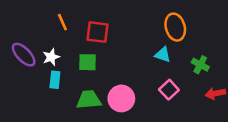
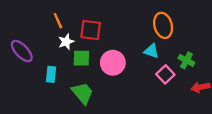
white star: (51, 57) -> (66, 42), moved
pink square: (169, 90) -> (165, 74), moved
pink circle: (121, 98) -> (113, 63), moved
green trapezoid: (89, 100) -> (82, 93), turned 55

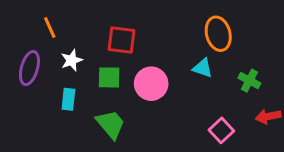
orange line: (58, 21) -> (50, 27), moved
white star: (66, 42) -> (72, 60), moved
purple ellipse: (22, 51) -> (29, 68), turned 60
pink square: (165, 74) -> (221, 130), moved

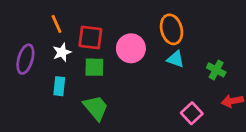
orange line: (50, 27) -> (57, 24), moved
orange ellipse: (218, 34) -> (172, 29), moved
red square: (122, 40) -> (90, 37), moved
pink circle: (151, 84) -> (131, 48), moved

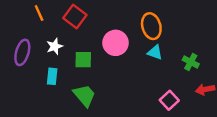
orange line: (57, 24) -> (39, 13), moved
red square: (90, 37) -> (75, 17), moved, turned 30

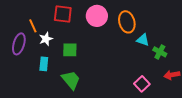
orange line: (39, 13) -> (33, 26), moved
red square: (75, 17) -> (63, 14), turned -30
pink circle: (116, 43) -> (97, 16), moved
cyan triangle: (155, 52) -> (143, 40), moved

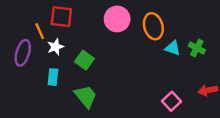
red square: (63, 14) -> (61, 17), moved
green square: (70, 50) -> (84, 60), turned 35
green cross: (160, 52) -> (197, 48), moved

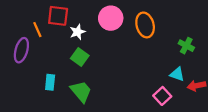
white star: (55, 47) -> (78, 32), moved
cyan triangle: (173, 48) -> (177, 74), moved
cyan rectangle: (53, 77) -> (50, 82), moved

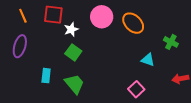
orange ellipse: (145, 25) -> (133, 23), turned -30
orange line: (37, 30) -> (23, 16), moved
cyan triangle: (177, 74) -> (148, 60), moved
pink square: (162, 96) -> (136, 89), moved

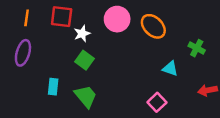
orange line: (23, 16) -> (27, 18), turned 32

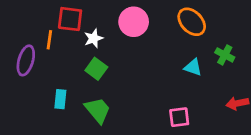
orange line: (27, 18) -> (49, 40), moved
orange ellipse: (153, 26) -> (192, 22), moved
cyan triangle: (170, 69) -> (193, 67), moved
pink square: (157, 102) -> (179, 117), turned 36

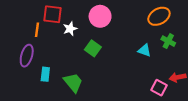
orange ellipse: (192, 22) -> (159, 16), moved, turned -75
purple ellipse: (26, 60) -> (27, 56), moved
green square: (96, 69) -> (93, 48), moved
pink square: (179, 117) -> (159, 88), moved, turned 35

